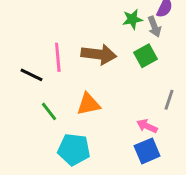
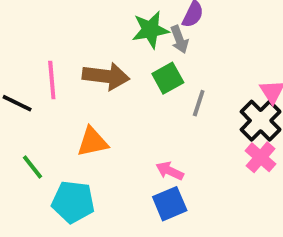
green star: (132, 19) -> (150, 30), size x1.4
gray line: (169, 100) -> (199, 103), moved
green line: (49, 111) -> (32, 167), moved

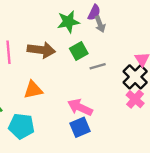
gray arrow: (179, 39) -> (100, 24), moved
gray line: (199, 103) -> (98, 66), turned 56
pink arrow: (170, 171) -> (80, 107), size x1.5

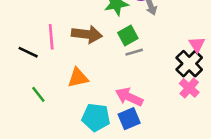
gray line: (98, 66) -> (134, 52), moved
cyan pentagon: (21, 126) -> (96, 117), moved

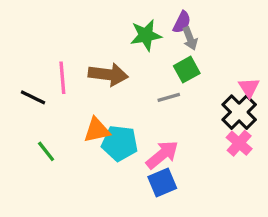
green square: (128, 36) -> (187, 70), moved
pink arrow: (129, 97) -> (162, 155), turned 116
cyan pentagon: (96, 117) -> (120, 143), moved

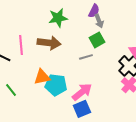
green star: (146, 35) -> (58, 18), moved

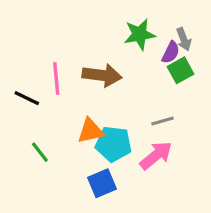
purple semicircle: (94, 11) -> (171, 52), moved
green star: (58, 18) -> (140, 34), moved
gray line: (86, 57) -> (163, 121), moved
blue square: (82, 109) -> (102, 183), moved

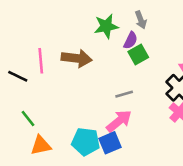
gray arrow: (184, 39) -> (141, 20), moved
orange triangle: (91, 131) -> (41, 145), moved
cyan pentagon: (113, 144) -> (86, 142), moved
blue square: (102, 183) -> (110, 143), moved

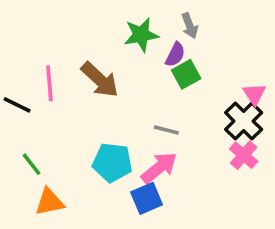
brown arrow: (77, 58) -> (100, 80), turned 36
gray line: (124, 94) -> (166, 130), turned 30
cyan pentagon: (86, 142) -> (112, 162), moved

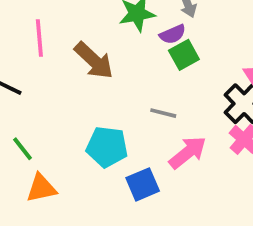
purple semicircle: (175, 55) -> (173, 34), turned 40
pink line: (49, 83) -> (39, 38), moved
pink arrow: (159, 168) -> (188, 152), moved

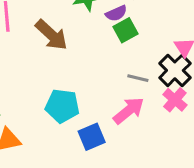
gray line: (163, 113) -> (138, 78), moved

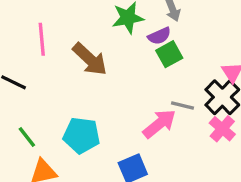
cyan pentagon: (62, 106) -> (82, 135), moved
pink arrow: (129, 111) -> (159, 124), moved

